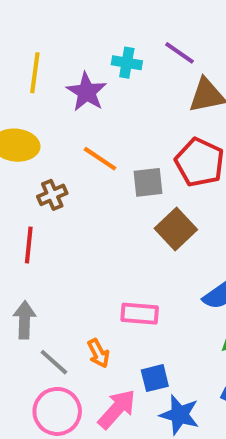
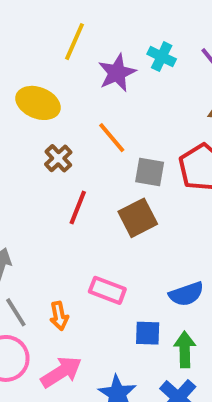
brown cross: (52, 195) -> (58, 158), turned -36
brown square: (176, 229) -> (138, 218), moved
red line: (29, 245) -> (78, 207), moved
blue square: (155, 378) -> (148, 333), moved

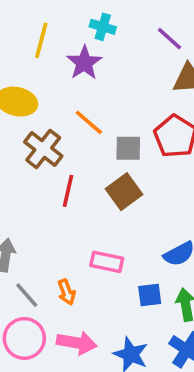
cyan cross: (162, 57) -> (103, 27), moved
brown cross: (58, 158) -> (43, 149), size x1.5
pink arrow: (61, 372) -> (77, 343), turned 51

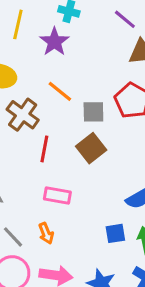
pink rectangle: (107, 262) -> (57, 195), moved

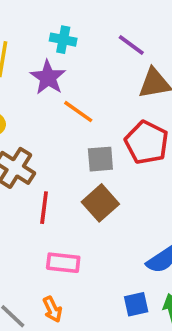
orange line: (60, 91) -> (78, 112), moved

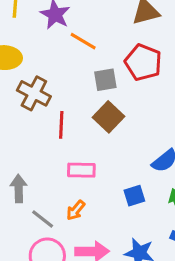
blue square: (136, 304) -> (134, 196), moved
orange arrow: (52, 309) -> (76, 210), turned 70

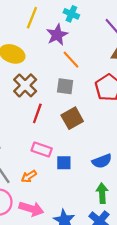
gray square: (105, 80) -> (65, 86), moved
blue square: (134, 196) -> (64, 163), moved

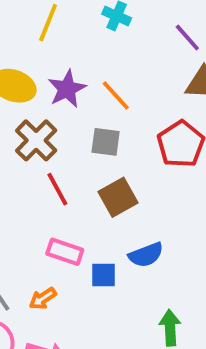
purple star: (57, 35) -> (67, 89), moved
red line: (37, 113) -> (57, 189), turned -48
blue semicircle: (102, 161) -> (146, 255), moved

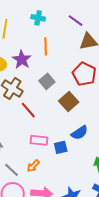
orange line: (116, 95) -> (46, 46), moved, turned 54
gray square: (106, 142) -> (47, 81), turned -35
brown square: (118, 197) -> (69, 101), moved

